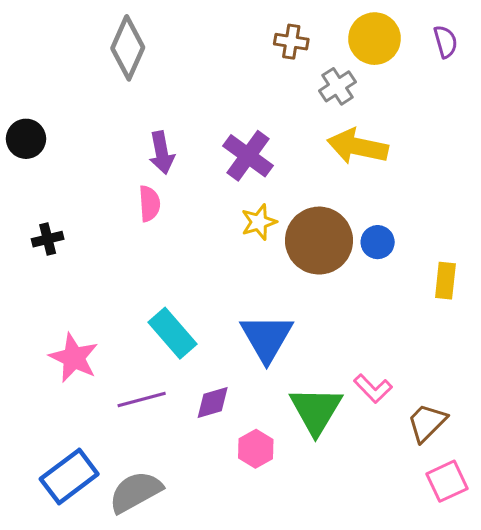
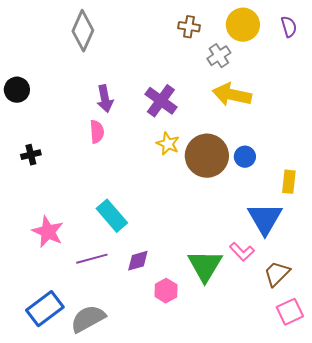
yellow star: (259, 222) -> (168, 144), turned -30
blue triangle: (267, 338) -> (265, 219), moved

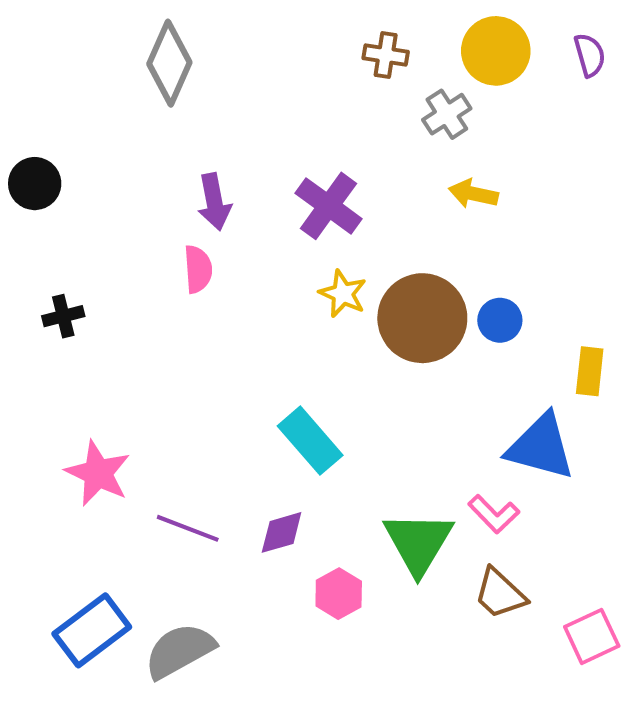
yellow arrow: (232, 95) -> (473, 194), size x0.6
cyan rectangle: (112, 216) -> (310, 441), moved
blue triangle: (265, 219) -> (541, 447), turned -45
purple line: (92, 259) -> (188, 528), turned 36
brown trapezoid: (277, 274) -> (500, 594), moved, turned -92

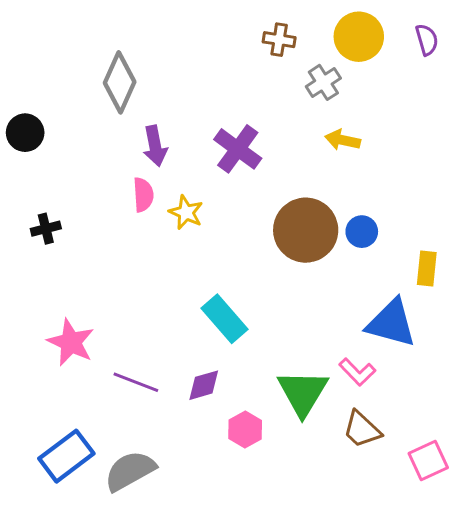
gray diamond: (169, 63) -> (120, 82), moved
yellow star: (343, 294) -> (186, 212), moved

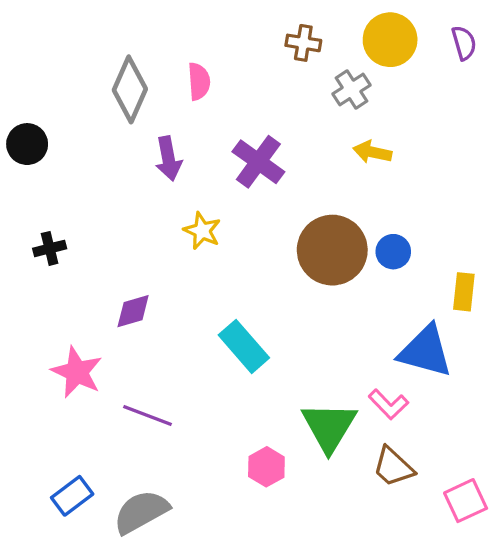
pink semicircle: (143, 195) -> (199, 81), moved
purple diamond: (204, 385) -> (133, 311), moved
blue rectangle: (66, 456) -> (72, 496), size x0.7

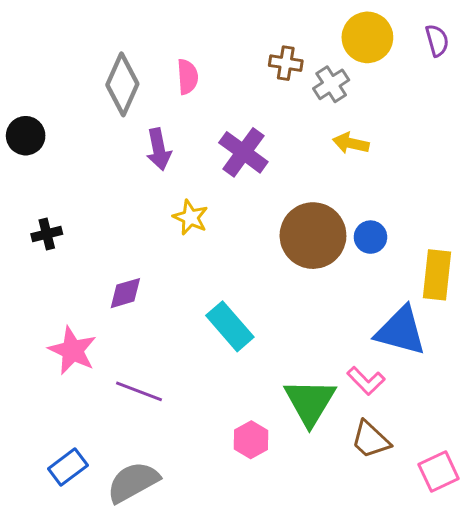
brown cross: (303, 43) -> (286, 63), moved
yellow rectangle: (464, 292) -> (437, 275), size x1.4

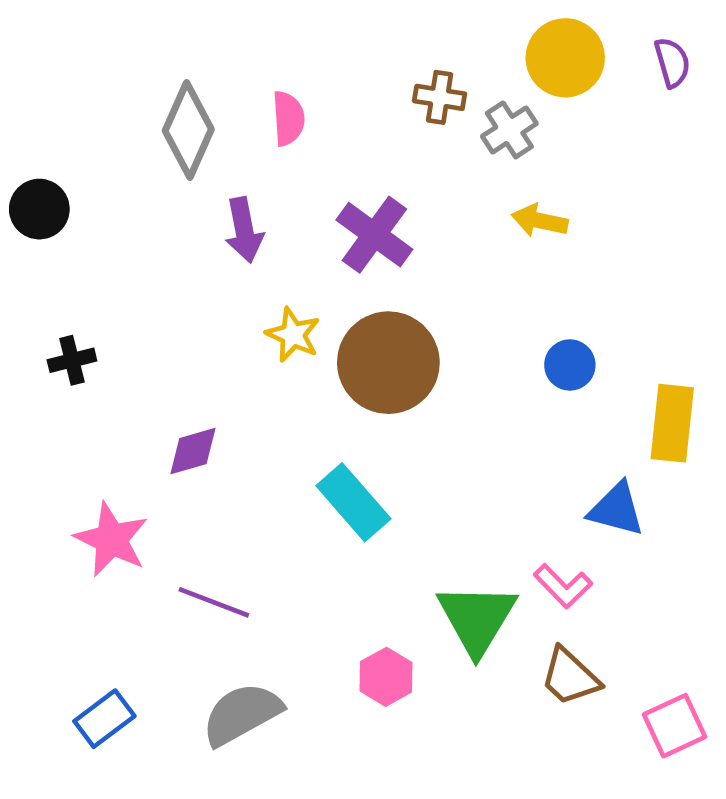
brown circle: (313, 236) -> (388, 363), moved
blue triangle: (401, 331) -> (616, 509), size x0.7
gray semicircle: (133, 482) -> (242, 714), moved

